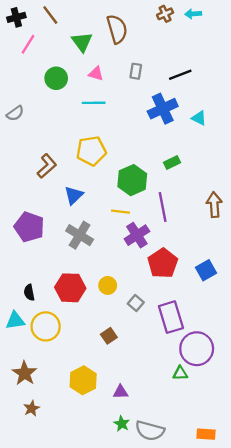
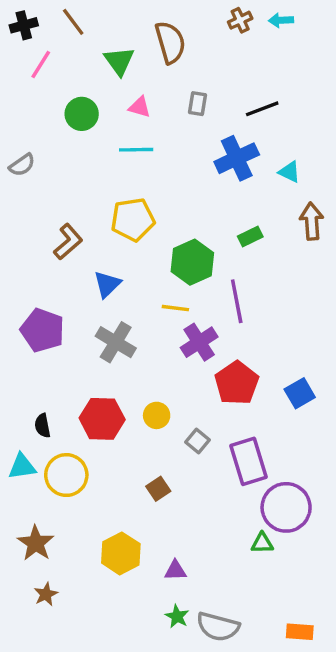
brown arrow: (214, 205) -> (312, 221), moved

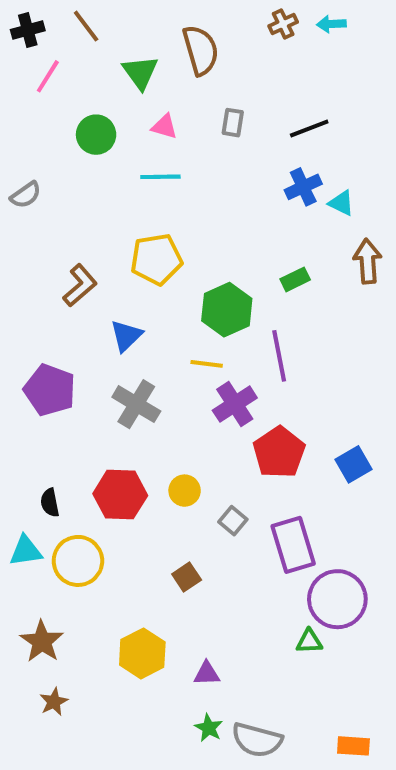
blue cross: (237, 158) -> (303, 187), moved, size x0.7

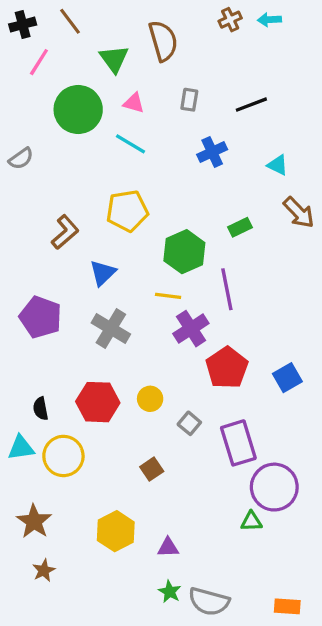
green circle: (96, 135) -> (78, 110), size x1.5
cyan line: (160, 177) -> (130, 144), turned 32
blue cross: (303, 187) -> (212, 152), moved
brown arrow: (368, 261) -> (299, 212), turned 140

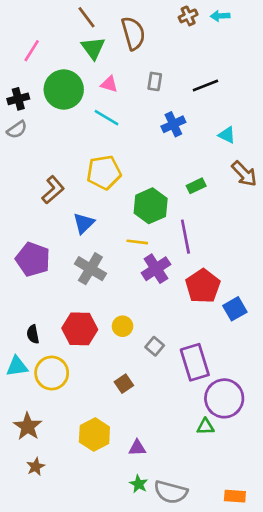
brown line: (70, 21) -> (86, 17), moved
black cross: (23, 25) -> (18, 99), moved
red pentagon: (227, 368) -> (203, 286), moved

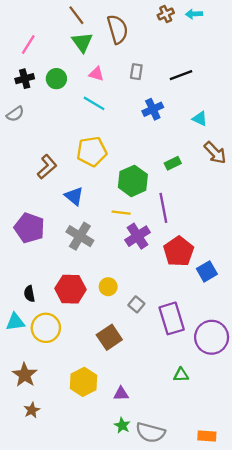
green circle: (64, 89) -> (56, 79), size x0.6
black cross: (18, 99) -> (25, 79), moved
blue triangle: (84, 223) -> (74, 196), turned -36
brown square: (124, 384) -> (109, 337), size x1.5
purple circle: (224, 398) -> (212, 337), moved

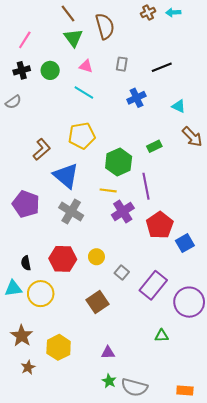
blue triangle: (74, 196) -> (66, 176), size x1.5
purple rectangle: (172, 318) -> (153, 285), turned 56
yellow hexagon: (83, 382) -> (59, 347), moved

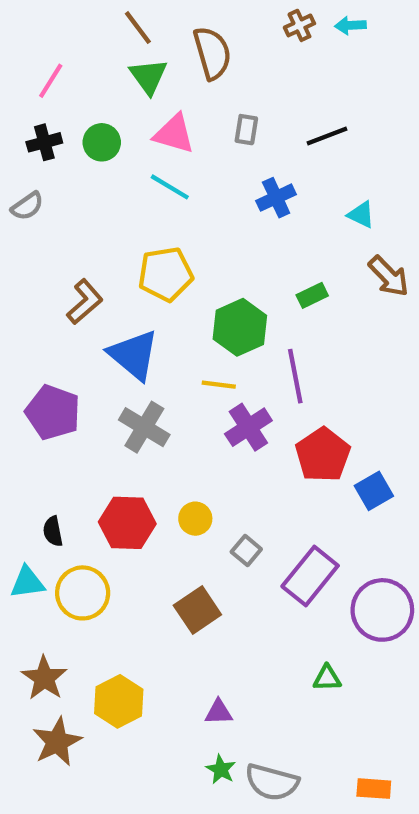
pink triangle: (86, 66) -> (174, 134), size x1.5
brown star: (28, 367) -> (57, 742), size x1.6

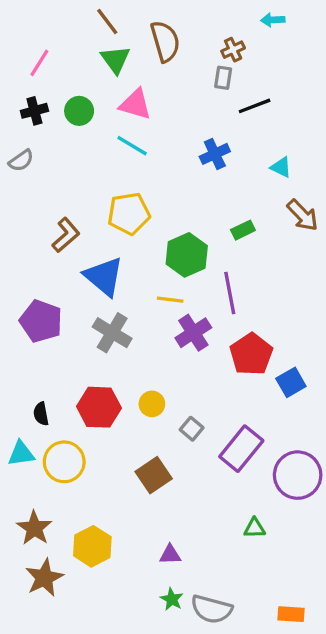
brown cross: (299, 25) -> (233, 50), moved
gray rectangle: (246, 130) -> (223, 78), moved

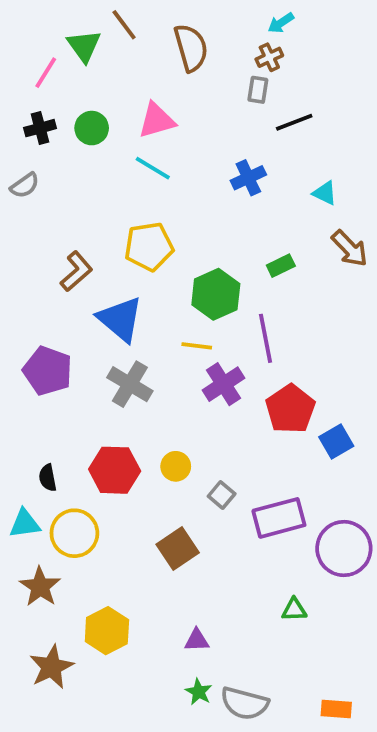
cyan arrow: (273, 20) -> (281, 23), moved, turned -30
green triangle: (116, 60) -> (84, 46), moved
pink triangle: (135, 104) -> (157, 120), turned -32
purple rectangle: (241, 449) -> (279, 518), turned 36
brown star: (34, 528) -> (40, 587), moved

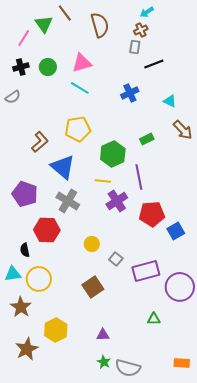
red pentagon: (290, 409) -> (152, 214), turned 30
red hexagon: (115, 470) -> (47, 230), moved
orange rectangle: (336, 709) -> (182, 363), moved

